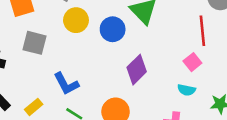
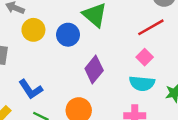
red line: (202, 31) -> (151, 27), turned 72
cyan semicircle: (187, 90) -> (142, 83), size x1.5

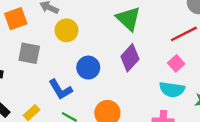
blue circle: (68, 35) -> (88, 68), moved
purple diamond: (94, 69) -> (130, 58), moved

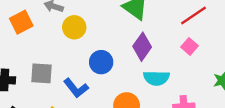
gray square: (29, 53) -> (41, 73), moved
cyan semicircle: (172, 89) -> (156, 78), moved

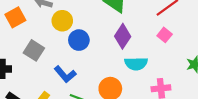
blue circle: (101, 62) -> (79, 40), moved
gray square: (41, 73) -> (34, 50), moved, turned 30

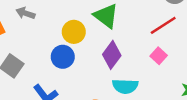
yellow circle: (62, 21) -> (74, 32), moved

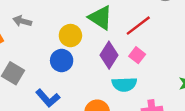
red line: (163, 25) -> (138, 26), moved
pink square: (159, 56) -> (137, 55), moved

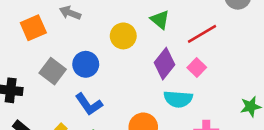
green triangle: (100, 18) -> (160, 20), size x0.7
blue circle: (62, 61) -> (86, 64), moved

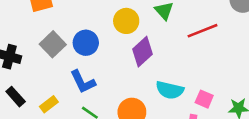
purple diamond: (165, 64) -> (142, 52), moved
pink square: (197, 67) -> (204, 99), moved, turned -30

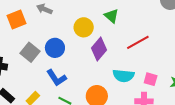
red line: (203, 31) -> (138, 42), moved

